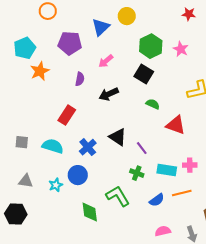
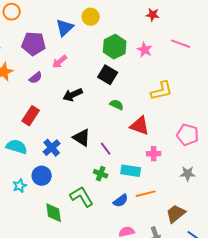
pink arrow: (106, 61) -> (60, 62), moved
purple semicircle: (80, 79) -> (36, 78), moved, turned 40
pink cross: (190, 165) -> (154, 154), moved

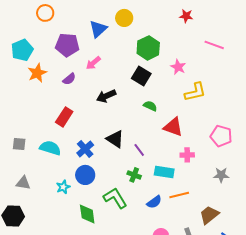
pink star: (145, 50) -> (178, 67), moved
blue circle: (42, 176) -> (85, 175), moved
cyan star: (20, 186) -> (63, 187), moved

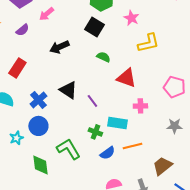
green cross: (134, 175) -> (95, 132), moved

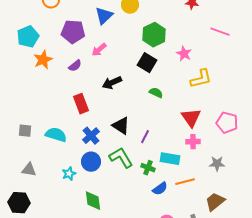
red rectangle: (17, 68) -> (81, 104), moved, turned -54
red triangle: (126, 78) -> (191, 118), moved, turned 35
purple line: (92, 101) -> (145, 137), turned 64
gray star: (174, 126) -> (217, 164), moved
green L-shape: (68, 149) -> (121, 158), moved

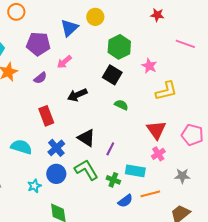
pink cross: (193, 142) -> (158, 154), turned -32

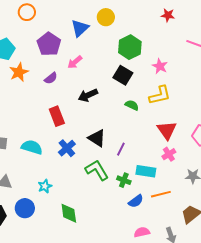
purple pentagon: (38, 44) -> (49, 44), turned 30
yellow L-shape: (166, 91) -> (160, 95), moved
blue circle: (56, 174) -> (25, 208), moved

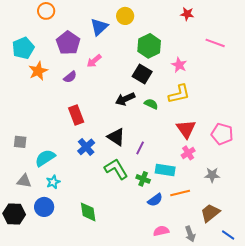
black arrow: (88, 95) -> (125, 99), moved
cyan semicircle: (32, 147) -> (45, 158), moved, turned -50
cyan star: (45, 186) -> (53, 182), moved

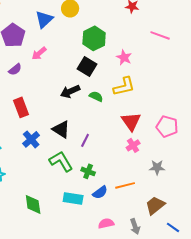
cyan rectangle: (165, 170) -> (73, 198), moved

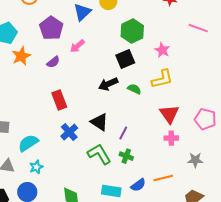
black square: (87, 66) -> (125, 59), turned 36
pink cross: (133, 145) -> (171, 138), turned 32
green cross: (88, 171) -> (126, 156), moved

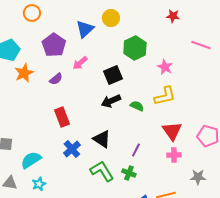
black square: (125, 59) -> (113, 75), moved
purple line: (123, 133) -> (136, 150), moved

